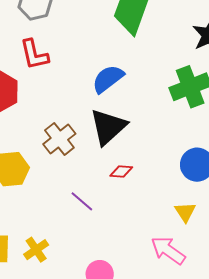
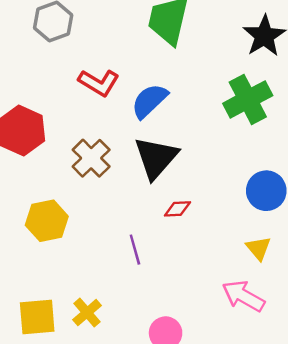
red L-shape: (34, 55) -> (99, 83), moved, turned -40
brown cross: (59, 139) -> (91, 158), moved
purple line: (82, 201) -> (135, 250), turned 40

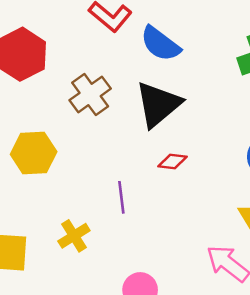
blue semicircle: (149, 101) -> (160, 44), turned -108
yellow cross: (87, 313) -> (74, 236), moved

